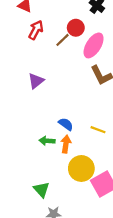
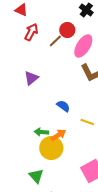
blue semicircle: (66, 124) -> (63, 106), moved
orange arrow: (66, 144) -> (58, 135), turned 49
yellow circle: (81, 168) -> (51, 148), moved

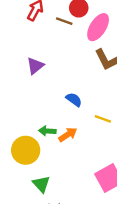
brown line: (55, 41) -> (64, 21), turned 64
yellow circle: (51, 148) -> (26, 150), moved

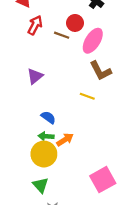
blue semicircle: (74, 100) -> (48, 117), moved
yellow line: (103, 119) -> (87, 96), moved
yellow circle: (26, 150) -> (44, 154), moved

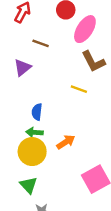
brown line: (62, 35) -> (41, 43), moved
blue semicircle: (48, 117) -> (37, 112), turned -120
orange arrow: (65, 140) -> (66, 142), moved

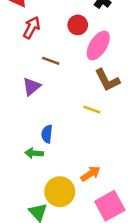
green arrow: (35, 132) -> (34, 153), moved
orange arrow: (66, 142) -> (91, 174), moved
yellow circle: (32, 152) -> (60, 192), moved

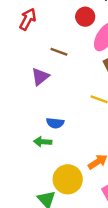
red arrow: (32, 28) -> (28, 19), moved
blue semicircle: (47, 134) -> (55, 123), turned -90

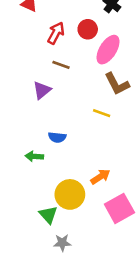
red arrow: (28, 19) -> (56, 33), moved
green arrow: (43, 142) -> (34, 156), moved

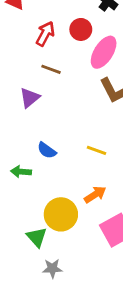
yellow line: (102, 113) -> (96, 150), moved
blue semicircle: (57, 137) -> (47, 150), turned 30

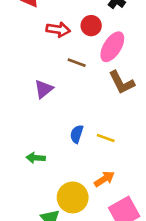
red arrow: (45, 34) -> (58, 30), turned 70
brown line: (51, 69) -> (77, 63), moved
blue semicircle: (47, 150) -> (77, 134), moved, turned 72

